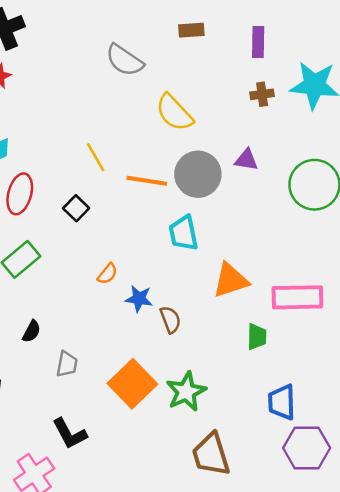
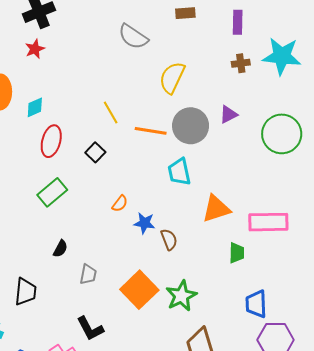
yellow semicircle: (174, 113) -> (172, 78), turned 68
purple triangle: (246, 160) -> (228, 114), turned -36

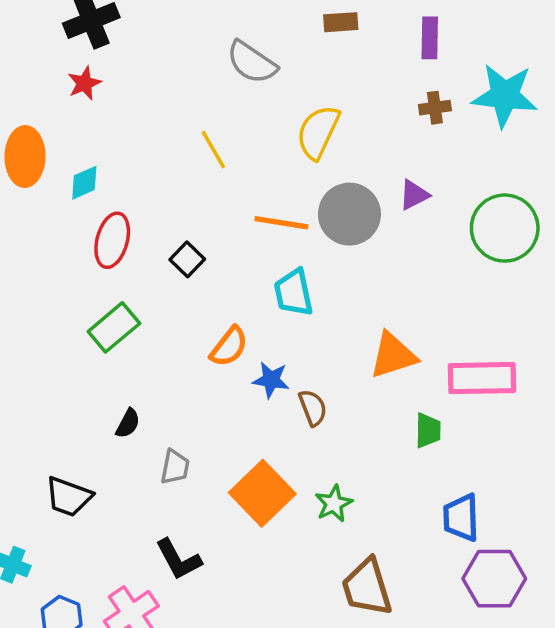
yellow line: (111, 112) -> (213, 150), moved
cyan trapezoid: (179, 172) -> (294, 293), moved
orange semicircle: (120, 204) -> (229, 347), size x1.4
black trapezoid: (26, 292) -> (69, 497), turned 104
green star: (181, 296) -> (334, 504), size x0.7

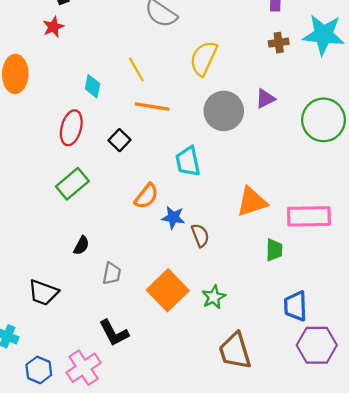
cyan diamond: (84, 183) -> (93, 86), moved, turned -55
orange line: (281, 223) -> (152, 106), moved

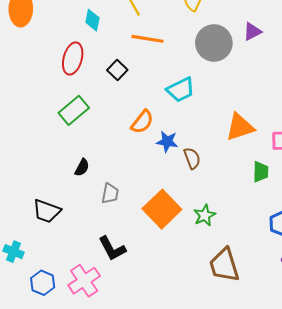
cyan trapezoid: (188, 161) -> (181, 90), turned -104

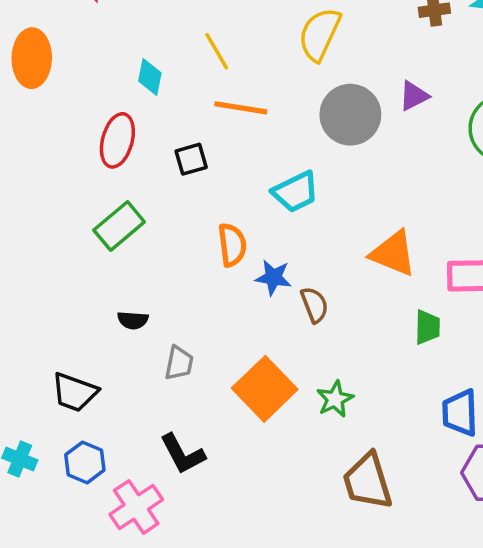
black square: (117, 70) -> (191, 159), turned 30
orange semicircle: (142, 122) -> (232, 245), turned -45
orange triangle: (240, 127) -> (393, 253), turned 40
black semicircle: (82, 168) -> (133, 320), turned 66
blue hexagon: (43, 283) -> (85, 462), moved

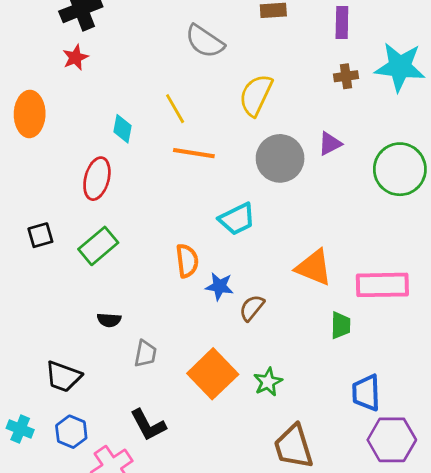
black square: (191, 159) -> (40, 235), moved
brown semicircle: (314, 305) -> (252, 308), turned -120

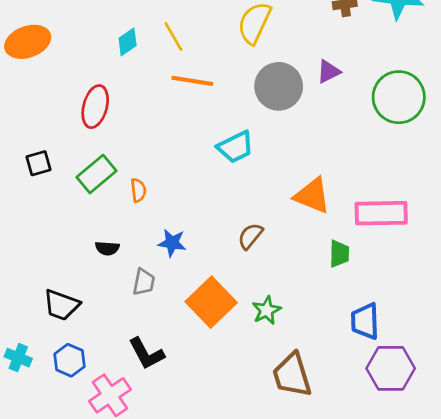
orange ellipse: (30, 114) -> (28, 42), turned 69
cyan diamond: (123, 129) -> (128, 42), moved, turned 44
orange semicircle: (187, 261) -> (138, 190), moved, size x0.7
blue star: (219, 286) -> (172, 243), moved

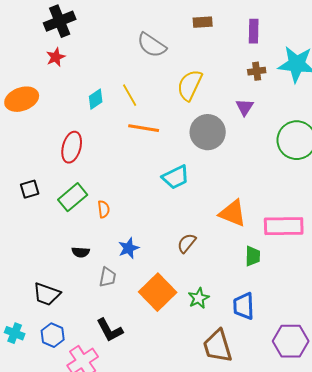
purple triangle: (329, 72) -> (245, 107), moved, turned -30
blue star: (172, 243) -> (129, 248), turned -30
blue trapezoid: (365, 321) -> (244, 306), moved

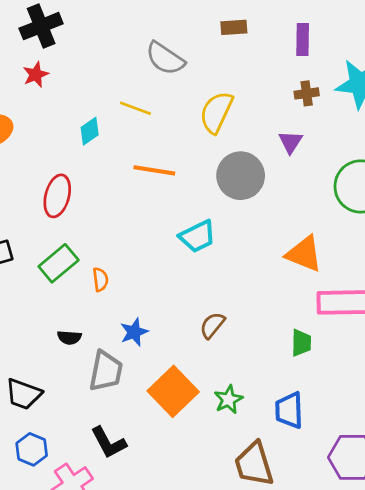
yellow line: (130, 95) -> (135, 108), moved, turned -40
orange triangle: (233, 213) -> (304, 254), moved
gray trapezoid: (108, 277) -> (106, 371), size x1.5

